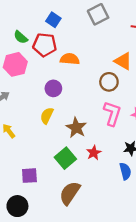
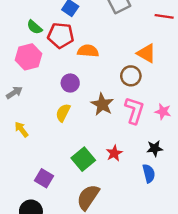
brown star: (76, 128) -> (102, 104), moved
purple square: (29, 176) -> (44, 178), turned 35

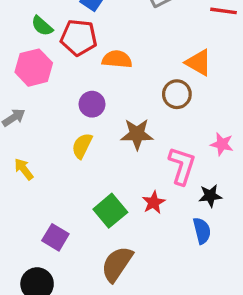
brown star: (102, 104) -> (137, 134), turned -30
pink L-shape: (134, 110) -> (182, 166), moved

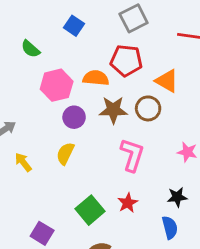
red pentagon: (79, 38) -> (126, 61), moved
pink hexagon: (34, 68) -> (57, 85), moved
brown star: (137, 134) -> (113, 110), moved
pink L-shape: (182, 166) -> (132, 155), moved
yellow arrow: (24, 169) -> (23, 162), moved

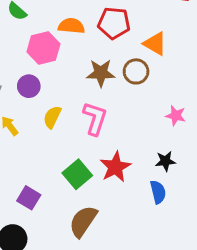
orange semicircle: (96, 78) -> (71, 26), moved
purple circle: (74, 117) -> (29, 86), moved
pink L-shape: (132, 155) -> (95, 118), moved
red star: (128, 203) -> (115, 167), size x1.5

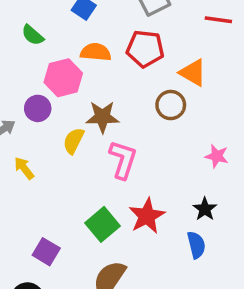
brown star: (101, 73) -> (102, 117), moved
purple circle: (29, 86) -> (38, 108), moved
yellow semicircle: (52, 117) -> (73, 141), moved
black star: (165, 161) -> (205, 209), turned -30

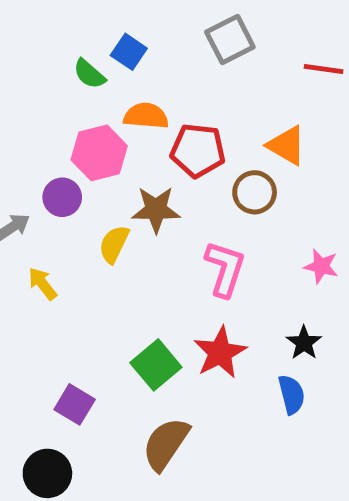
green semicircle: (33, 35) -> (89, 74), moved
red pentagon: (145, 49) -> (198, 150), moved
pink L-shape: (123, 160) -> (225, 269), moved

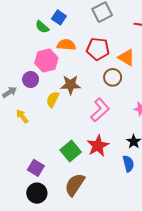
red pentagon: (198, 150) -> (98, 49), moved
pink L-shape: (225, 269) -> (100, 110), turned 30
black circle: (47, 473) -> (37, 193), moved

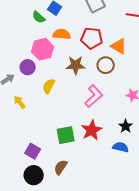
brown star: (71, 85) -> (76, 65), moved
green square: (71, 151) -> (66, 135), turned 30
blue semicircle: (128, 164) -> (121, 147), turned -63
brown semicircle: (75, 185) -> (61, 167), moved, size x0.7

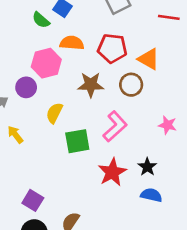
black star: (126, 126) -> (147, 167), moved
green square: (66, 135) -> (77, 141), moved

